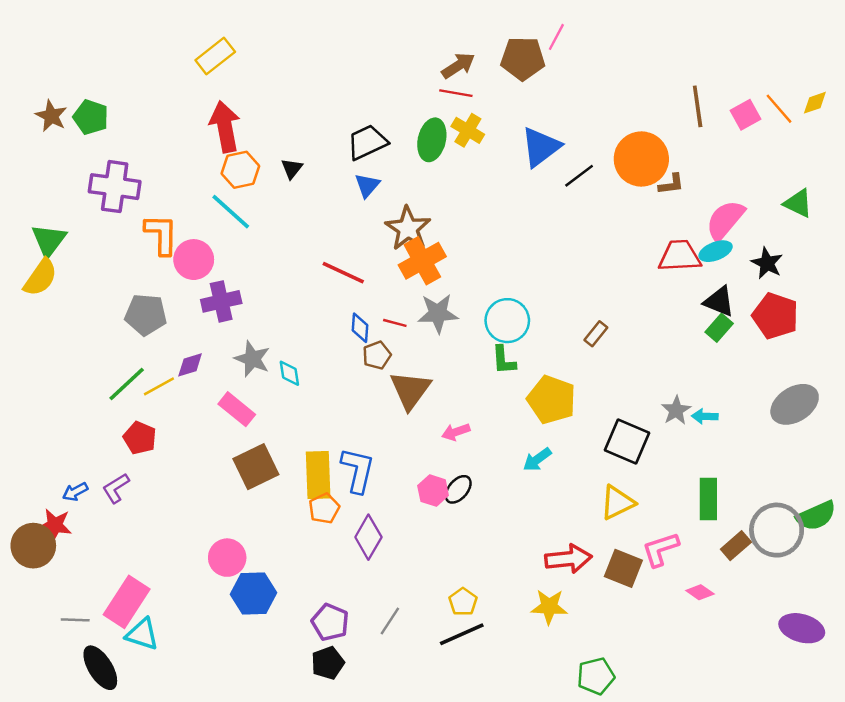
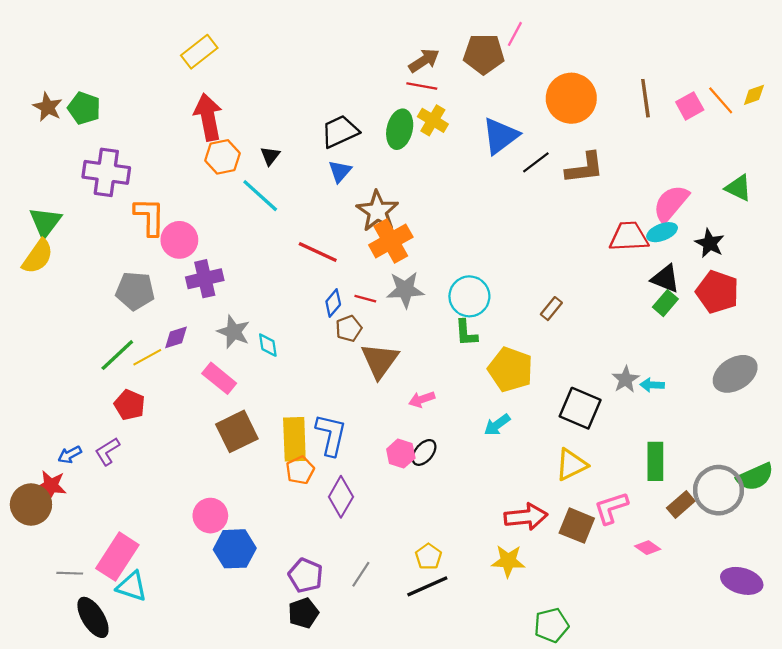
orange circle: (641, 159) -> (571, 98), moved
brown L-shape: (671, 184) -> (585, 168), moved, size x1.6
cyan line: (231, 212) -> (260, 196), moved
blue diamond: (360, 328) -> (333, 303), turned 36

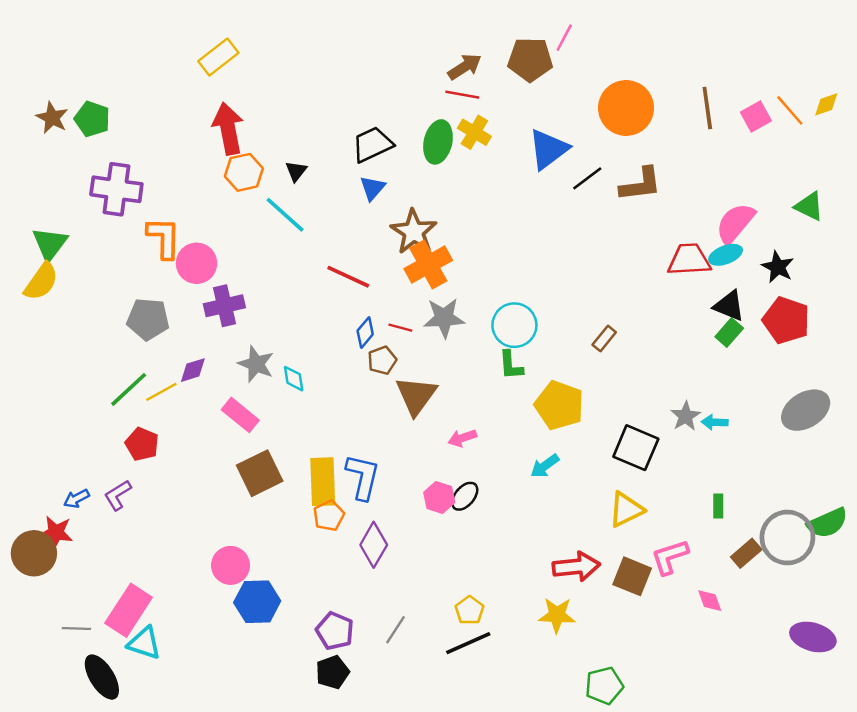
green rectangle: (655, 461) -> (718, 506), size x0.6
pink diamond: (648, 548) -> (710, 601), turned 35

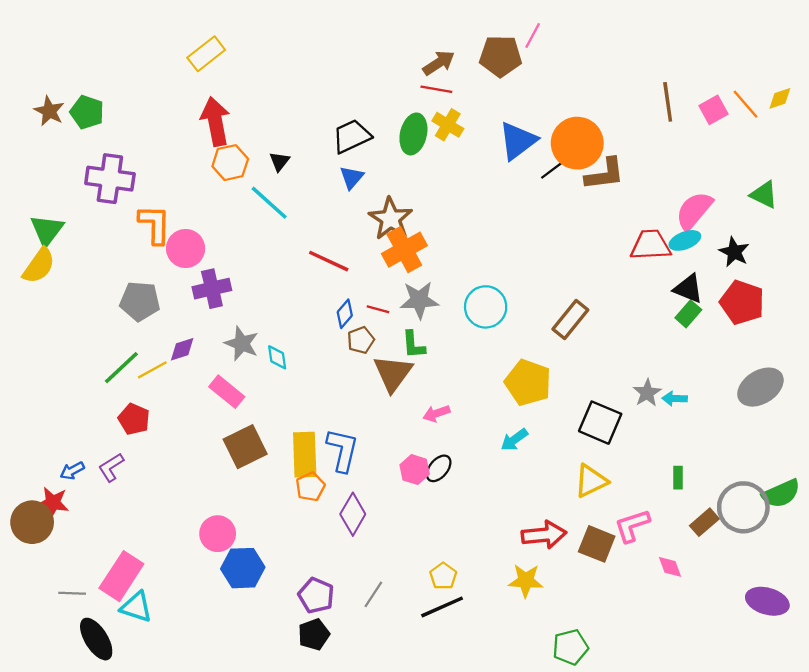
orange circle: (626, 108) -> (577, 143), moved
brown rectangle: (604, 339) -> (570, 319), size x1.6
green L-shape: (511, 365) -> (413, 345), moved

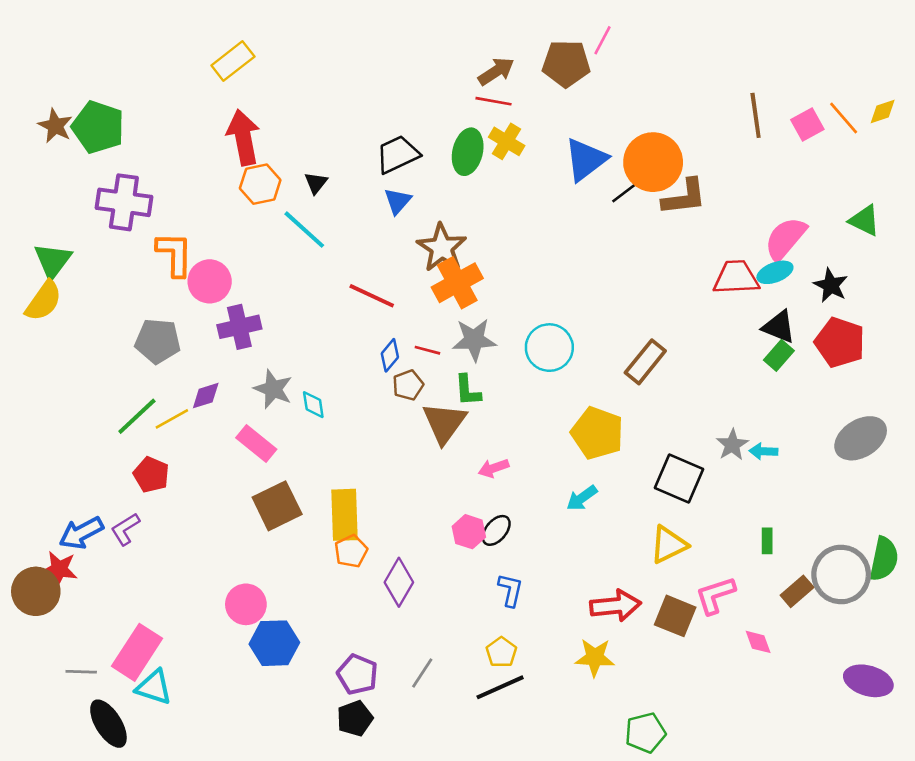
green pentagon: (87, 112) -> (98, 127), size x1.4
blue L-shape: (342, 450) -> (510, 590), moved, size x0.7
blue arrow: (72, 471) -> (81, 533), size x1.6
green semicircle: (781, 494) -> (884, 559), turned -54

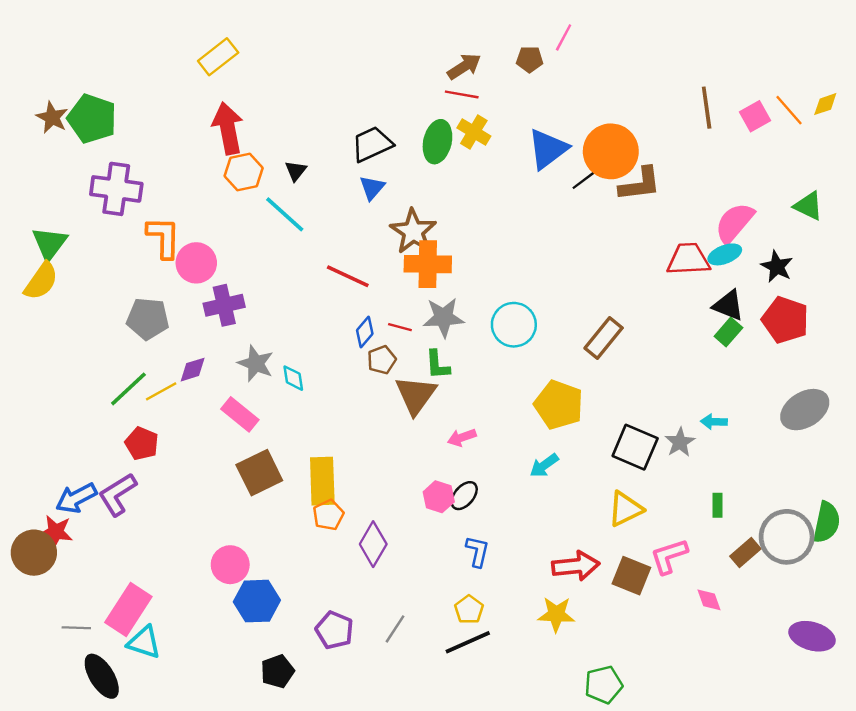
brown pentagon: (566, 64) -> (530, 59), size x0.6
orange cross: (457, 283) -> (428, 264), turned 30
gray star: (732, 445) -> (680, 442), moved
purple L-shape: (125, 529) -> (117, 494), size x1.4
black pentagon: (355, 718) -> (277, 671), moved

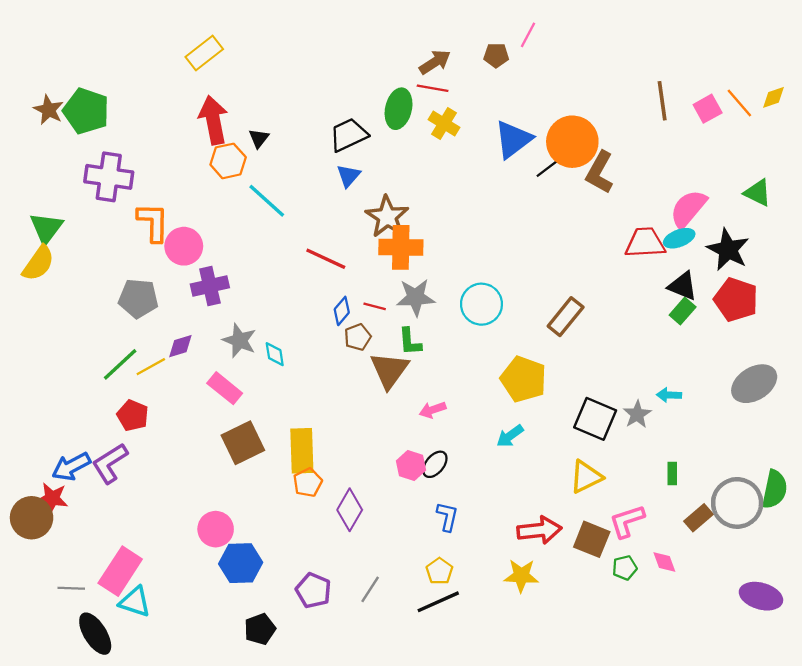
green ellipse: (437, 142) -> (399, 109), moved
black triangle: (296, 171) -> (259, 138), moved
brown L-shape: (640, 184) -> (600, 172), turned 126
black star: (777, 267) -> (728, 250), size x1.4
green pentagon: (604, 685) -> (625, 568), moved, size x0.7

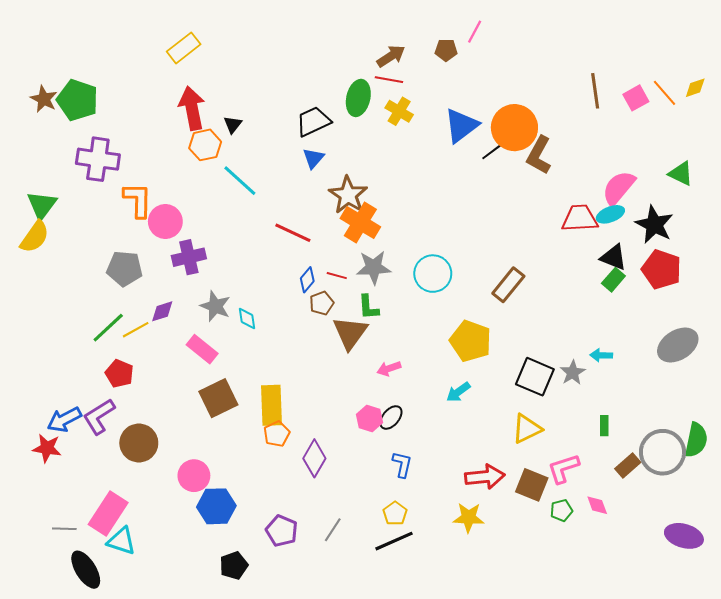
orange cross: (401, 247) -> (360, 223), turned 30
brown circle: (32, 518) -> (139, 443), moved

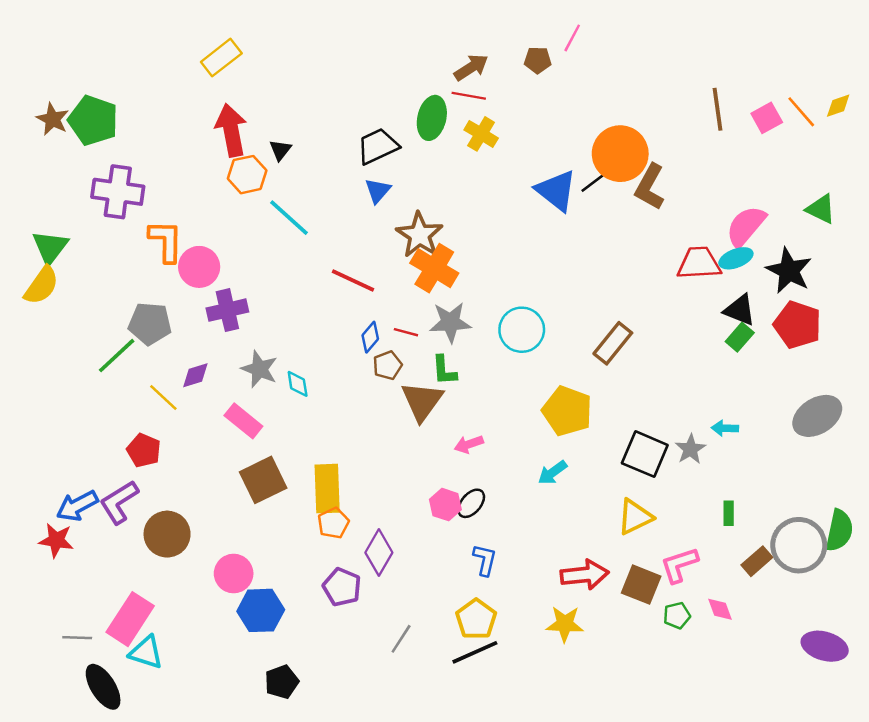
blue triangle: (461, 126) -> (556, 191), moved, turned -45
green line: (108, 328) -> (117, 356), moved
yellow line: (136, 330) -> (163, 397), turned 72
yellow pentagon: (395, 513) -> (476, 619), size x1.4
purple pentagon: (282, 531) -> (342, 587), moved

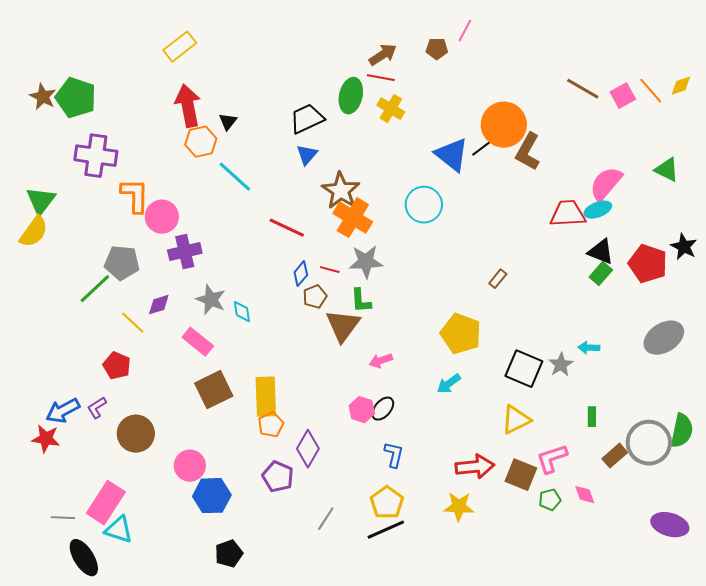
brown line: (717, 109) -> (583, 89), turned -52
black star: (789, 271) -> (684, 247), moved, size x0.7
cyan circle: (522, 330) -> (424, 205), moved
brown rectangle: (613, 343) -> (498, 279), size x0.6
purple L-shape: (119, 502) -> (97, 408), size x0.6

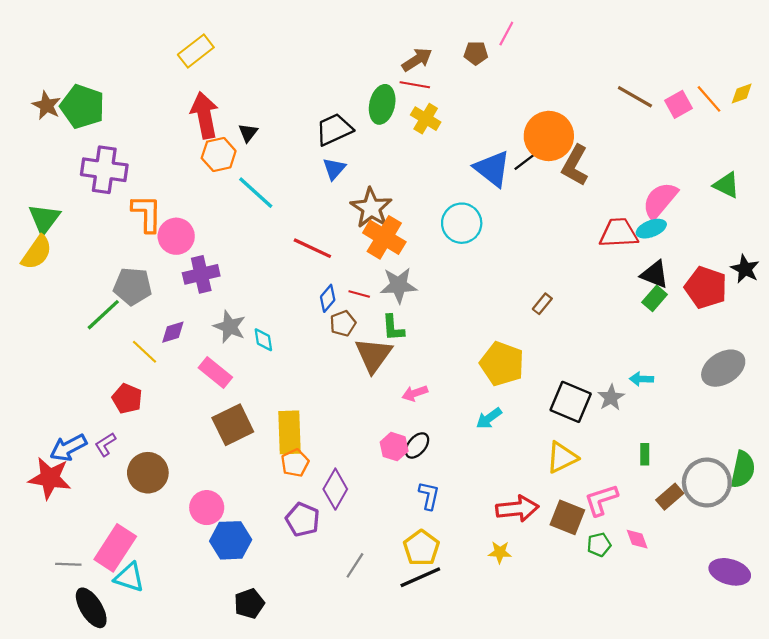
red star: (46, 439) -> (50, 478), size x1.4
yellow star: (459, 507) -> (500, 552), size x0.7

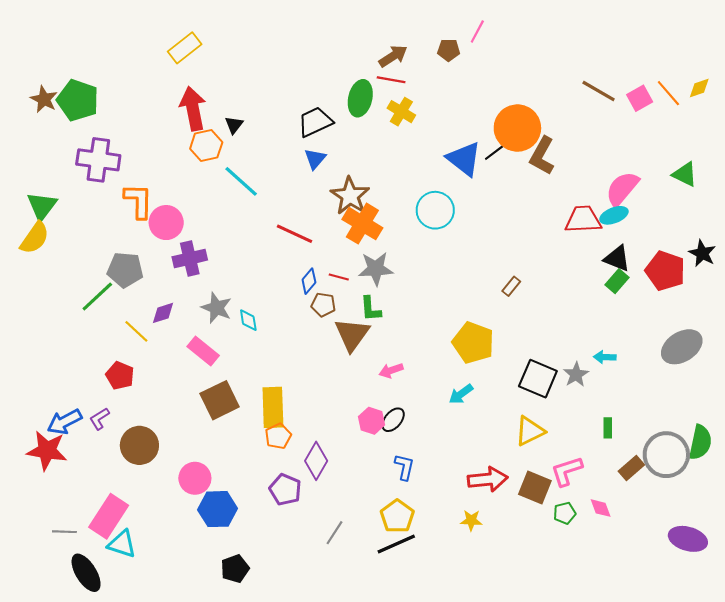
brown pentagon: (343, 323) -> (323, 305), turned 30

